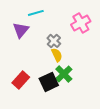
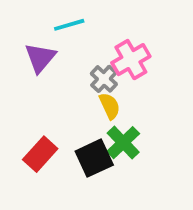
pink cross: (81, 23) -> (131, 60), moved

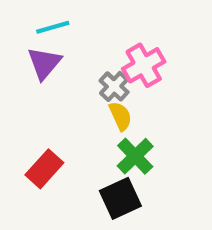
cyan line: (69, 25) -> (53, 27), moved
black square: (94, 158) -> (120, 198), moved

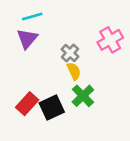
pink cross: (144, 65) -> (110, 40), moved
black square: (120, 198) -> (52, 107), moved

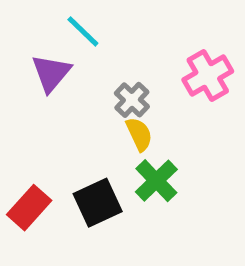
cyan line: (32, 17) -> (83, 31), moved, turned 60
red rectangle: (27, 104) -> (29, 208), moved

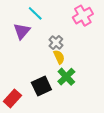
pink cross: (208, 75) -> (83, 16), moved
red rectangle: (29, 208) -> (12, 98), moved

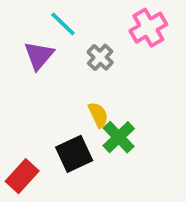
gray cross: (56, 42) -> (100, 57), moved
yellow semicircle: (59, 57) -> (98, 115), moved

